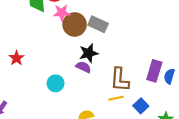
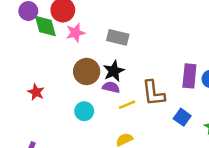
brown circle: (75, 24) -> (87, 72), moved
yellow line: (116, 98) -> (127, 105), moved

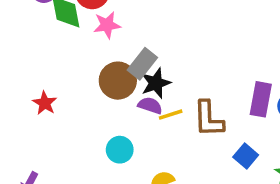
gray rectangle: (118, 37) -> (142, 64), moved, turned -70
yellow line: (127, 105) -> (171, 115), moved
cyan circle: (84, 111) -> (120, 150), moved

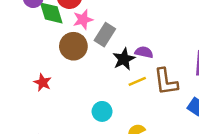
gray rectangle: (142, 64) -> (105, 35), moved
brown circle: (118, 81) -> (73, 46), moved
purple semicircle: (150, 105) -> (144, 52), moved

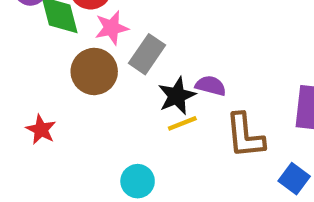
yellow line: (137, 81) -> (182, 123), moved

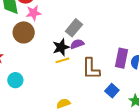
gray rectangle: (147, 54) -> (74, 28), moved
purple semicircle: (211, 86) -> (77, 44), turned -40
cyan circle: (138, 181) -> (15, 80), moved

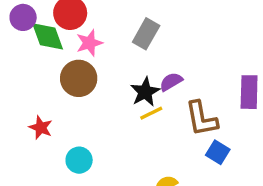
gray rectangle: (74, 28) -> (146, 34), moved
blue square: (112, 91) -> (218, 152), moved

